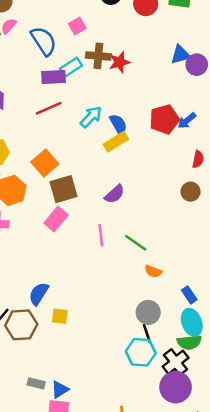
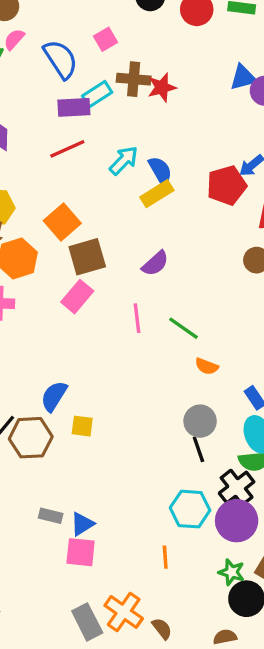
red pentagon: (164, 119) -> (227, 185), moved
cyan hexagon: (141, 352) -> (190, 509), moved

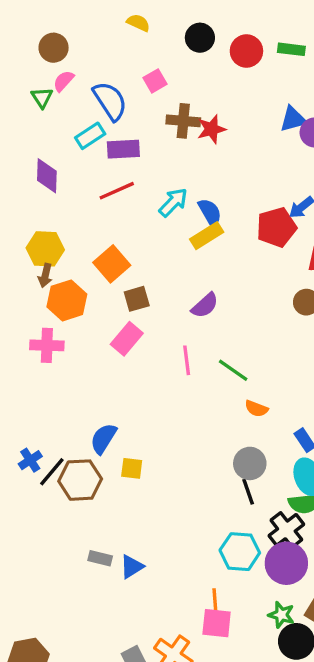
cyan rectangle: (97, 94) -> (90, 136), moved
brown square: (87, 257) -> (137, 299), size x0.7
pink square: (81, 552) -> (217, 623), moved

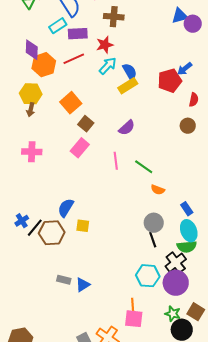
red star: (212, 129) -> (105, 45), moved
brown square: (137, 299) -> (86, 124), turned -35
orange hexagon: (67, 300) -> (44, 65), moved

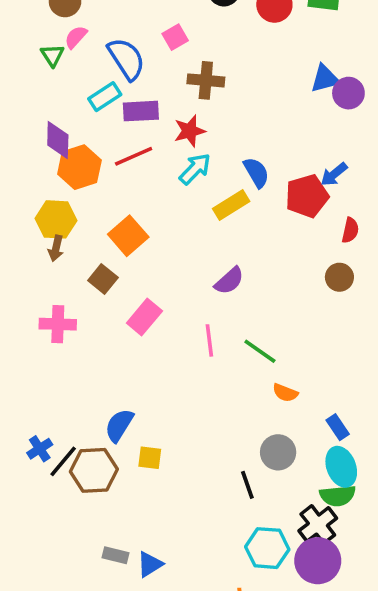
blue semicircle: (130, 72) -> (256, 172), moved
brown square: (86, 124) -> (103, 279), moved
black line: (153, 240) -> (247, 485), moved

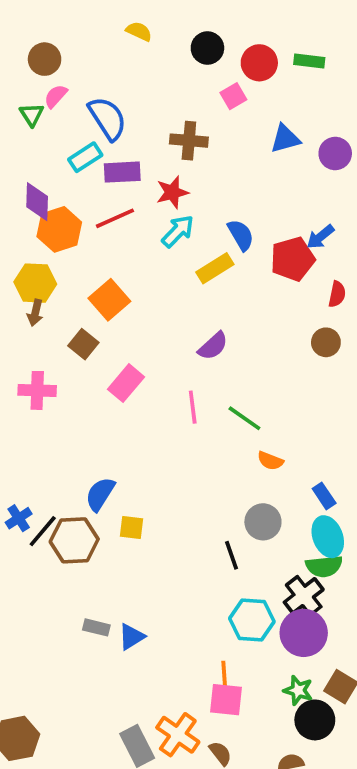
pink square: (175, 37) -> (233, 96), moved
blue triangle: (325, 79) -> (285, 139), moved

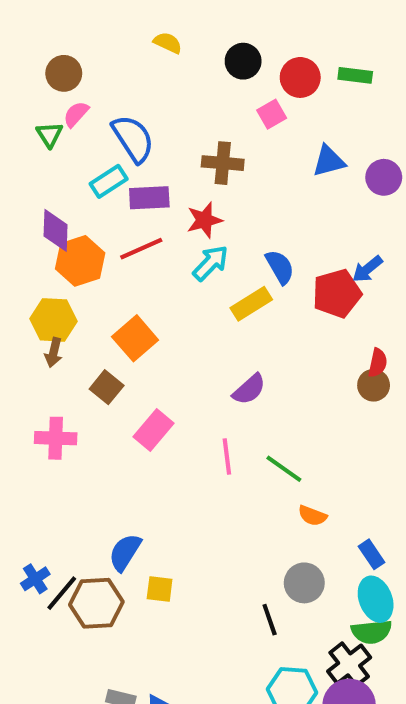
red semicircle: (337, 294) -> (378, 363), moved

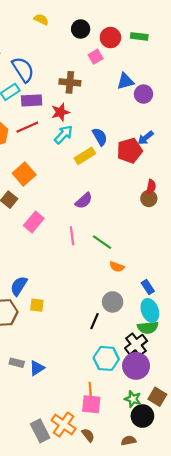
purple circle: (384, 177) -> (144, 94), moved
black line: (270, 620) -> (94, 321), turned 42

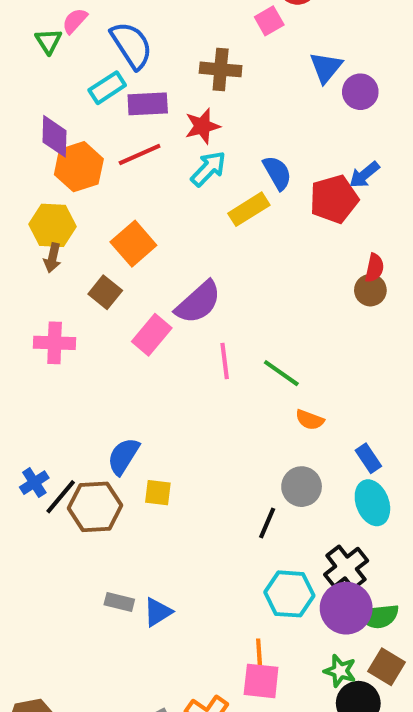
blue triangle: (125, 81) -> (326, 67), turned -36
purple semicircle: (84, 201) -> (198, 302), moved, size x1.4
green semicircle: (148, 328) -> (378, 616), moved

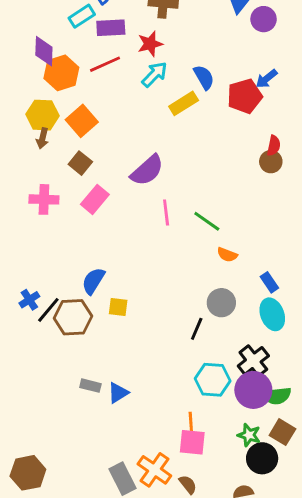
orange square: (133, 244) -> (82, 121), moved
pink rectangle: (152, 335) -> (95, 199), moved

